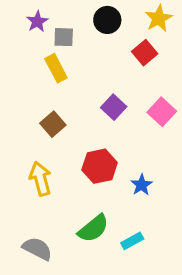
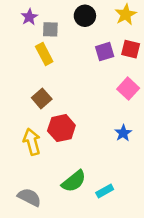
red square: (145, 53) -> (131, 49), moved, turned -36
purple square: (114, 107) -> (105, 52), moved, turned 30
red hexagon: (100, 166) -> (61, 128), moved
blue star: (142, 185) -> (123, 133), moved

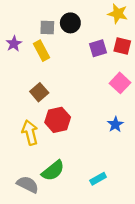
yellow star: (126, 15) -> (118, 14), turned -30
black circle: (85, 16) -> (70, 23), moved
purple star: (29, 17) -> (14, 44), moved
green semicircle: (74, 181) -> (53, 171), moved

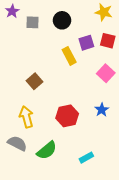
gray square: (47, 28) -> (33, 22), moved
purple star: (14, 44) -> (12, 11), moved
yellow rectangle: (41, 51) -> (69, 56), moved
red hexagon: (58, 120) -> (67, 116), moved
gray semicircle: (28, 184) -> (17, 143), moved

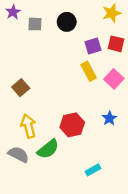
yellow star: (104, 12) -> (112, 13), turned -30
yellow rectangle: (69, 56) -> (89, 71), moved
brown square: (35, 81) -> (21, 88), moved
green semicircle: (47, 150) -> (48, 149), moved

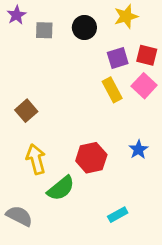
yellow star: (112, 13) -> (126, 16), moved
pink square: (114, 79) -> (144, 86), moved
gray semicircle: (18, 154) -> (19, 216), moved

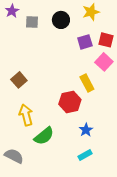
yellow rectangle: (112, 90) -> (87, 83), moved
blue star: (138, 149) -> (86, 130), moved
red hexagon: (91, 158) -> (70, 102), moved

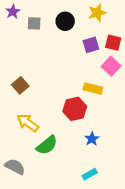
yellow rectangle: (87, 83) -> (93, 89), turned -48
yellow arrow: (26, 115) -> (28, 123), turned -40
cyan rectangle: (85, 155) -> (90, 174), moved

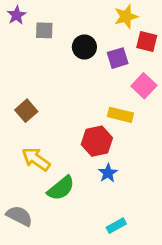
black circle: (65, 21) -> (84, 47), moved
red square: (113, 43) -> (147, 41), moved
blue star: (92, 139) -> (108, 173), moved

